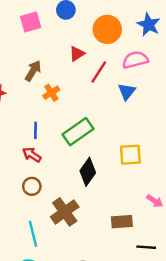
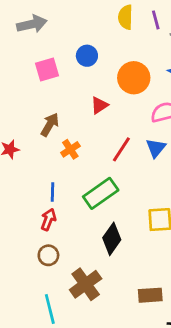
red line: (99, 72) -> (121, 149), moved
red arrow: (32, 155) -> (48, 220), turned 78

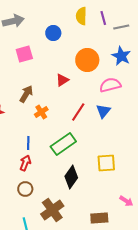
blue circle: (87, 56) -> (53, 33), moved

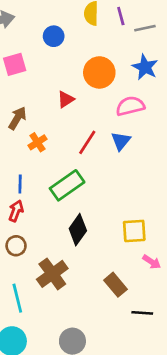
yellow square: (106, 163) -> (134, 231), moved
brown rectangle: (99, 218) -> (115, 285), turned 54

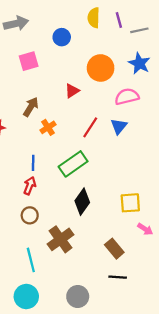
black line: (142, 313) -> (118, 277), moved

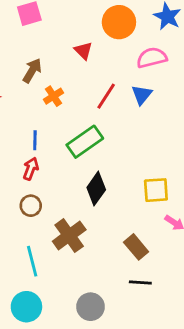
red triangle: (72, 91) -> (83, 51), turned -42

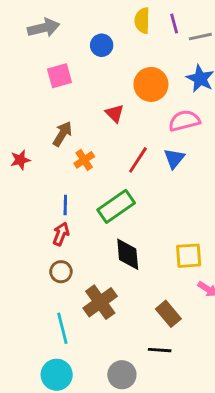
black diamond: (96, 189) -> (128, 254), turned -40
black line: (140, 283) -> (160, 350), moved

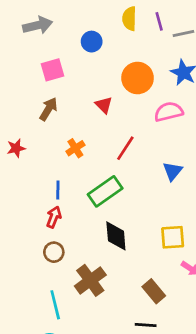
brown arrow: (62, 134) -> (48, 109), moved
blue triangle: (174, 158) -> (173, 171), moved

